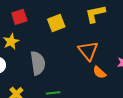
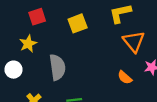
orange triangle: (88, 51) -> (134, 41), moved

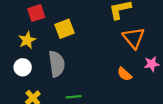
yellow square: (78, 23) -> (65, 29), moved
white circle: (13, 70) -> (23, 67), moved

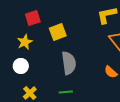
gray semicircle: (57, 64) -> (69, 63), moved

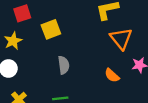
gray semicircle: (69, 63) -> (64, 65), size x0.7

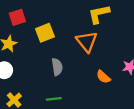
orange triangle: (121, 39) -> (87, 42), moved

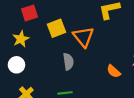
orange triangle: (87, 42) -> (83, 37), moved

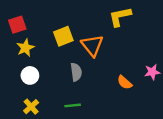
red square: (29, 13) -> (17, 25), moved
white circle: (16, 65) -> (30, 75), moved

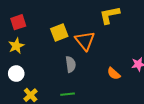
yellow star: (25, 48) -> (16, 46), moved
white circle: (30, 75) -> (16, 74), moved

